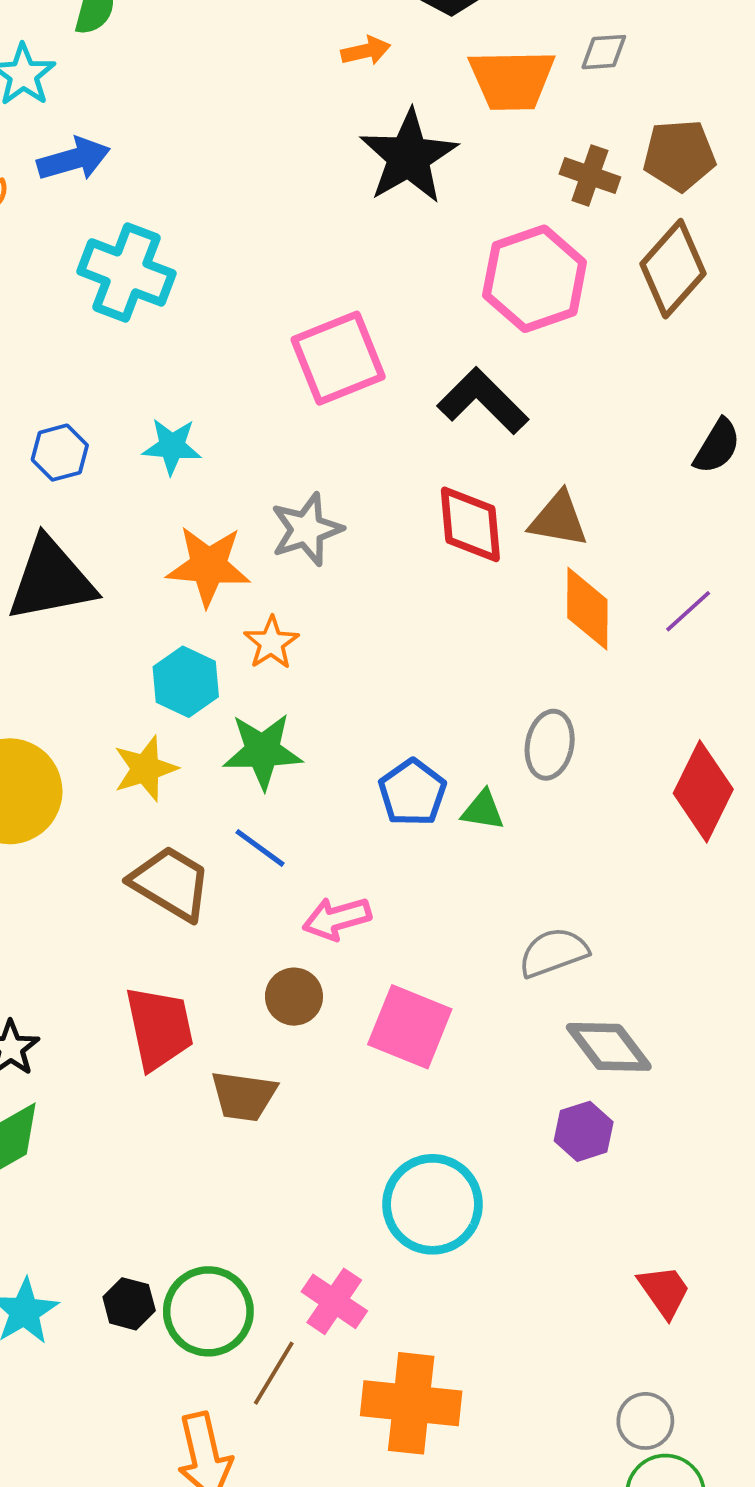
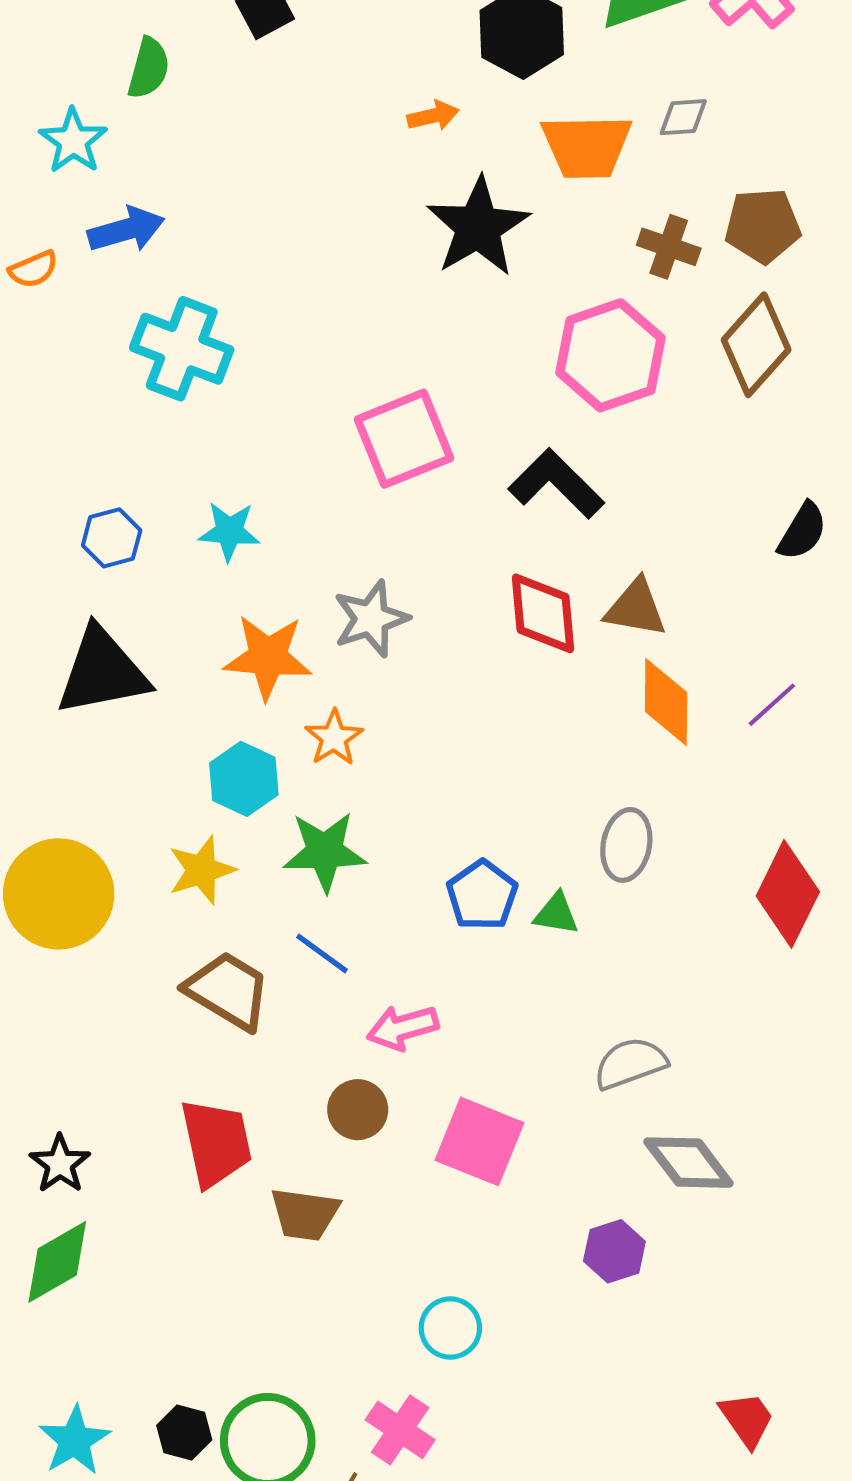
purple hexagon: (584, 1131) -> (614, 1251), moved
cyan circle: (433, 1204) -> (450, 1328), moved, size x0.6

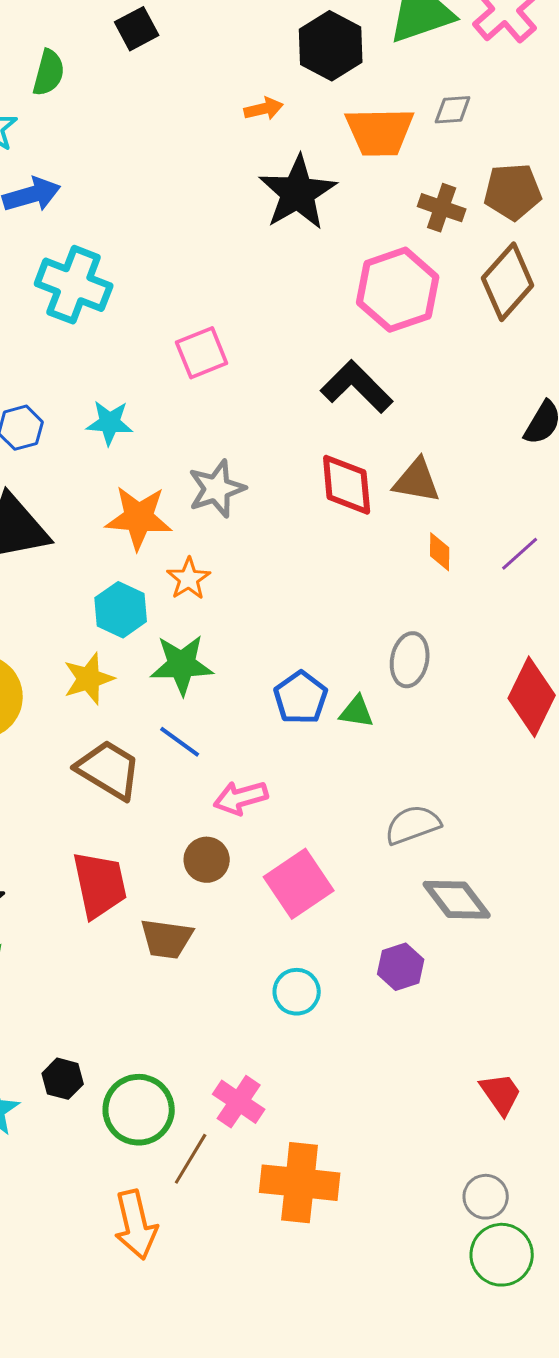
pink square: (404, 439) -> (202, 353), moved, size x0.7
orange diamond: (666, 702) -> (440, 552), size x0.6
pink square: (479, 1141) -> (299, 884), turned 34
cyan circle: (450, 1328) -> (297, 992), moved
black hexagon: (184, 1433) -> (63, 1079), moved

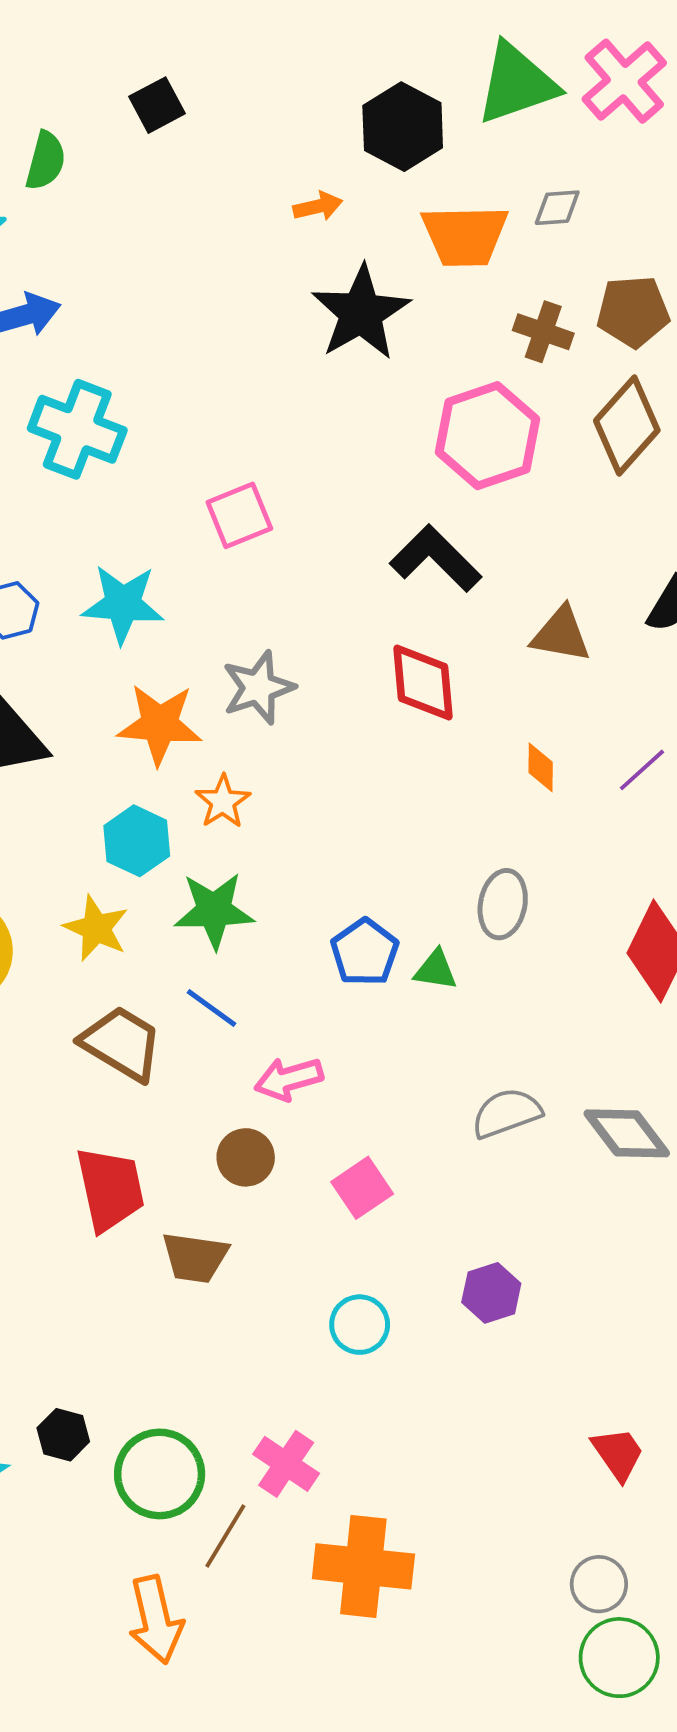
cyan star: (110, 423) -> (123, 604), size x1.4
brown triangle: (417, 481) -> (561, 634), moved
yellow star: (89, 679) -> (96, 928), turned -30
pink square: (299, 884) -> (362, 1188), size x0.7
gray diamond: (457, 900) -> (627, 1133), moved

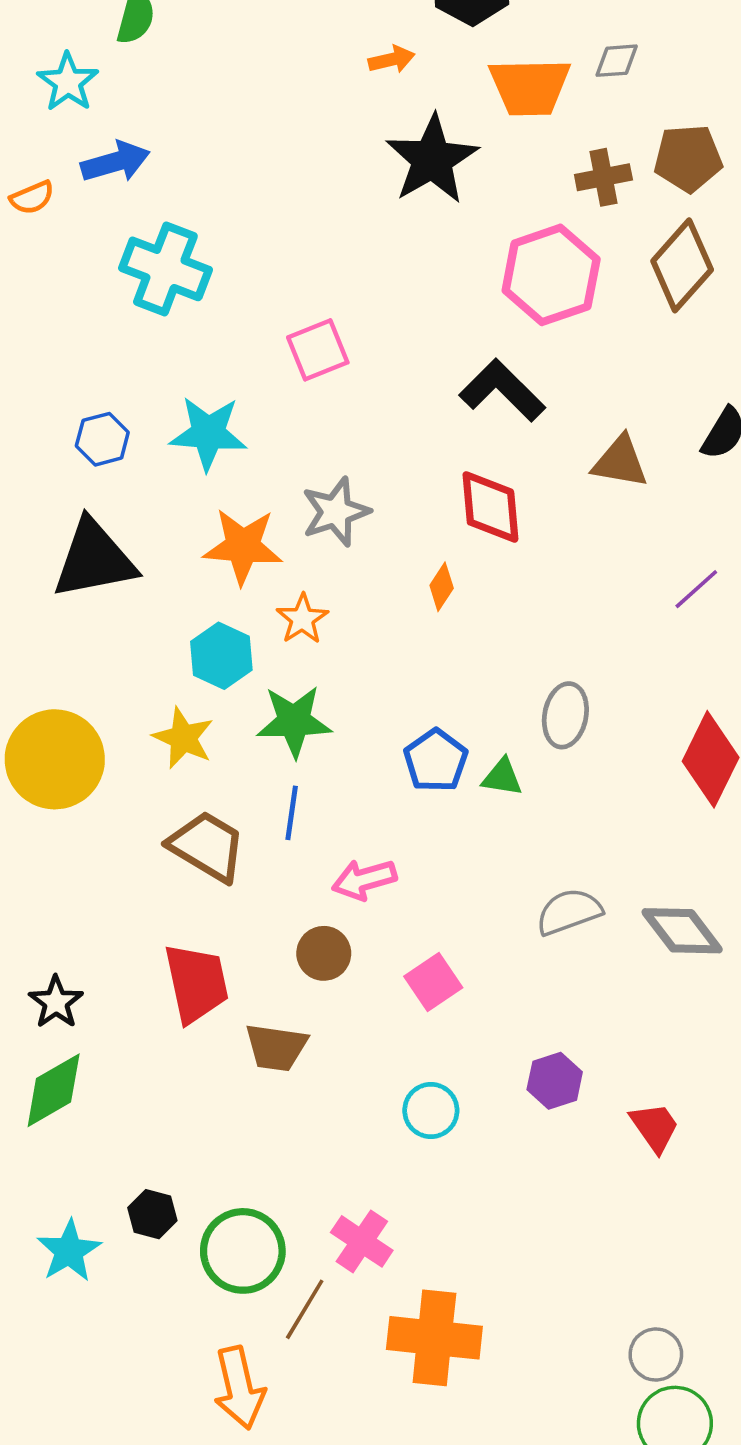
brown cross: (543, 332) -> (603, 177), turned -30
orange diamond: (541, 767) -> (442, 587), moved, turned 33
blue line: (211, 1008) -> (292, 813), turned 62
red trapezoid: (618, 1454) -> (655, 1127), moved

